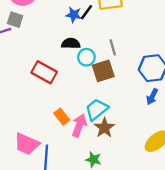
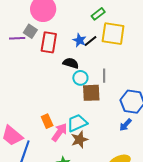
red rectangle: (44, 72) -> (49, 42), moved, turned 55

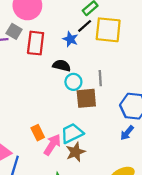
black line: (91, 41) -> (85, 26), moved

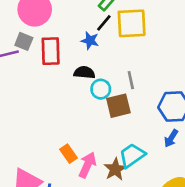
cyan trapezoid: (72, 133) -> (132, 155), moved

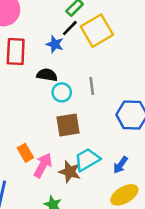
yellow square: (132, 23) -> (97, 31), turned -32
brown square: (118, 106) -> (68, 125), moved
blue arrow: (171, 138) -> (121, 165), moved
brown star: (115, 169) -> (70, 172), turned -30

